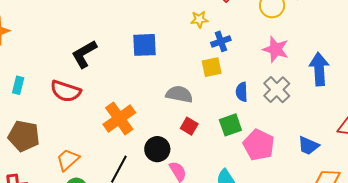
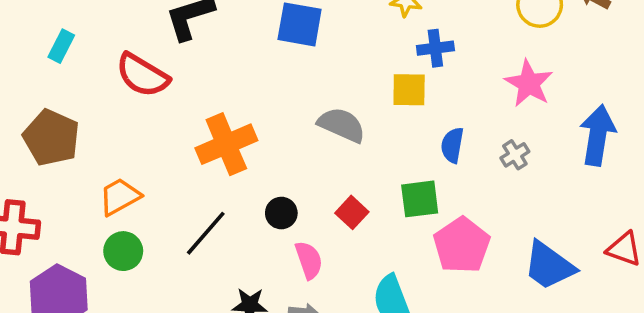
gray cross: (277, 90) -> (515, 155), size x0.6
red square: (189, 126) -> (352, 212), moved
blue trapezoid: (308, 146) -> (549, 266), size x1.4
black circle: (157, 149) -> (281, 213), size x0.7

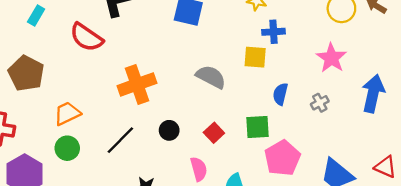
pink semicircle: (309, 260) -> (199, 169), moved

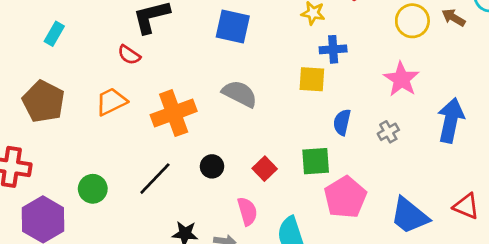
red semicircle: (86, 37) -> (129, 55), moved, size x0.6
gray semicircle: (211, 77) -> (240, 94), moved
orange trapezoid: (67, 113) -> (111, 102), moved

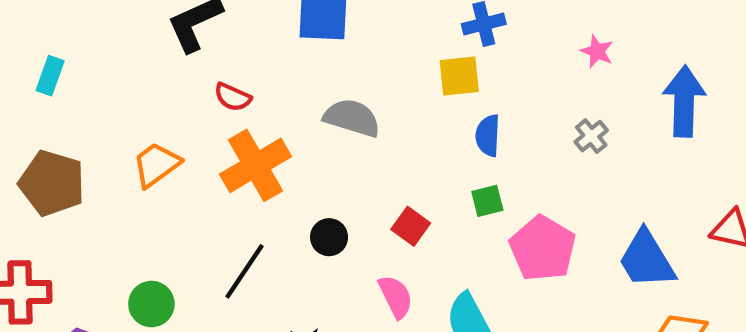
red semicircle: (129, 55) -> (233, 97), moved
pink star: (401, 79) -> (597, 51), size x0.6
blue semicircle: (342, 122) -> (488, 135), moved
green square: (316, 161) -> (487, 201), size x0.7
blue trapezoid: (410, 216) -> (647, 259), turned 30

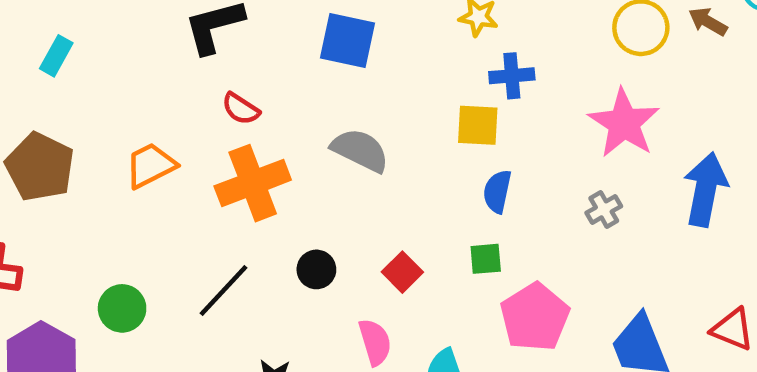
pink star: (597, 51) -> (624, 123), size x2.0

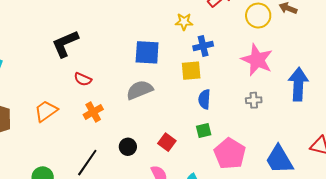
blue square: (348, 41) -> (147, 52), moved
gray semicircle: (360, 150) -> (140, 90), turned -40
orange cross: (253, 183) -> (93, 112), size x0.6
gray cross: (604, 209) -> (254, 100), turned 35

